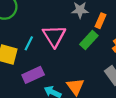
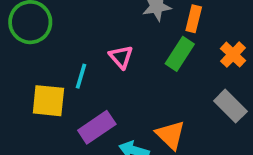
pink triangle: (54, 36) -> (121, 57), size x0.6

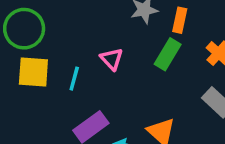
yellow square: (48, 101) -> (33, 72), moved

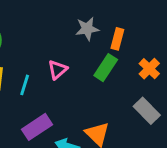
pink triangle: (112, 59) -> (58, 70), turned 30

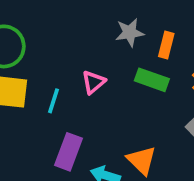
green rectangle: (106, 68) -> (152, 80), turned 76
purple rectangle: (37, 127) -> (69, 152), turned -36

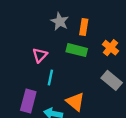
gray star: (130, 33) -> (60, 21), turned -30
cyan line: (53, 101) -> (50, 78), moved

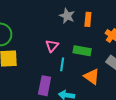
green rectangle: (77, 50) -> (82, 51), moved
orange triangle: (75, 102) -> (92, 77), moved

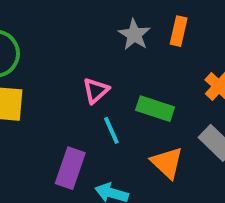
orange rectangle: (88, 19) -> (179, 31), moved
cyan line: (62, 64) -> (111, 130), turned -40

